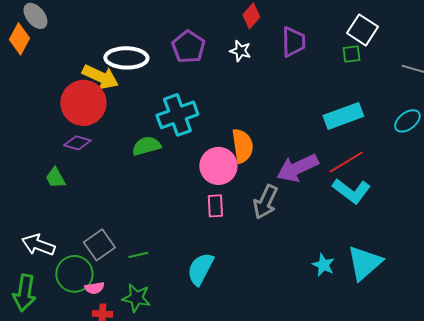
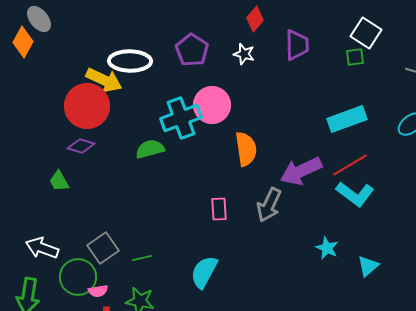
pink circle: (218, 166) -> (212, 105), moved
cyan triangle: (364, 263) -> (368, 266), size x0.6
cyan star: (323, 265) -> (327, 248), moved

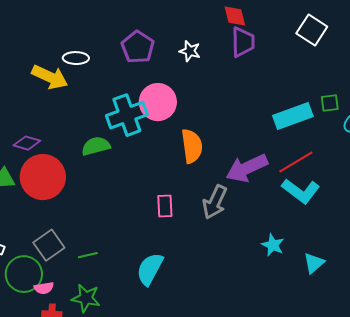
red diamond: (255, 19) -> (235, 16), moved, turned -55
green square: (355, 57) -> (330, 103), moved
white ellipse: (130, 61) -> (76, 58), size x0.6
red circle: (87, 106) -> (43, 177), moved

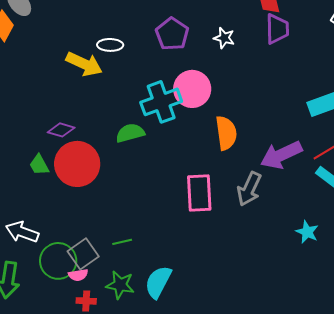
pink rectangle: (165, 206) -> (199, 193), size x1.6
gray square: (49, 245) -> (83, 254), moved
cyan semicircle: (150, 269) -> (158, 282), moved

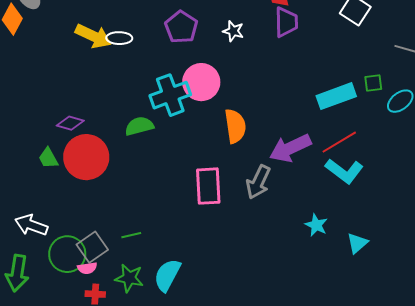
yellow arrow: (84, 64) -> (93, 36), moved

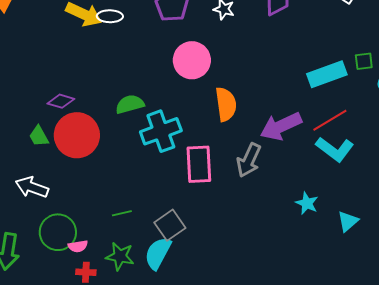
cyan cross: (170, 95) -> (161, 131), moved
white arrow: (31, 225) -> (32, 187), moved
gray square: (92, 247) -> (170, 225), moved

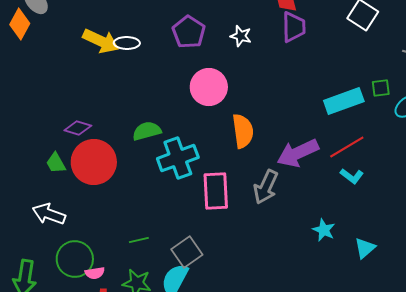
cyan L-shape: (335, 149) -> (352, 176), size x0.6

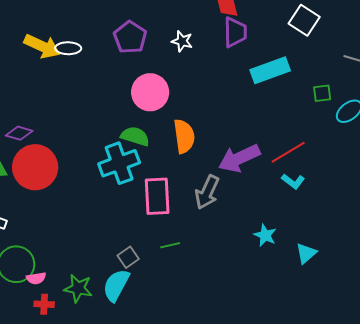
cyan rectangle: (344, 101) -> (270, 70), moved
green semicircle: (147, 131) -> (135, 136), moved, turned 32
green line: (139, 240) -> (170, 245), moved
gray square: (187, 252) -> (128, 257), size x0.7

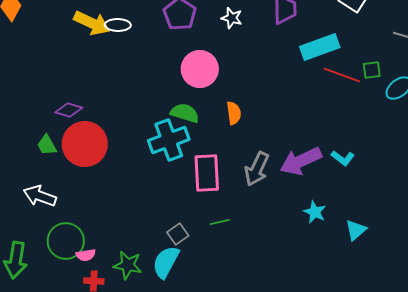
orange semicircle: (184, 136) -> (234, 113), size x0.7
red line: (288, 152) -> (342, 75), moved, turned 51
purple arrow: (239, 158) -> (301, 161), moved

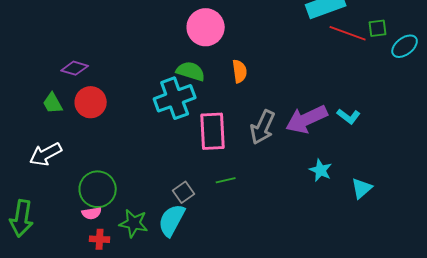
red circle: (85, 144) -> (91, 102), size x0.7
white arrow: (40, 196) -> (46, 154), turned -48
green circle: (66, 241) -> (98, 189), moved

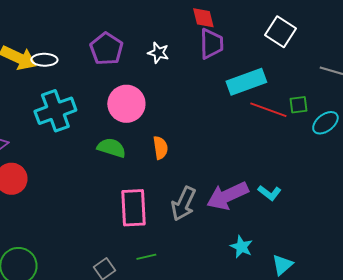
cyan cross: (175, 98) -> (55, 111), moved

